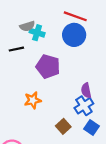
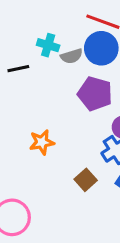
gray semicircle: (27, 26) -> (72, 56), moved
purple pentagon: (48, 66) -> (95, 94), moved

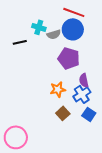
orange star: (42, 142) -> (58, 89), moved

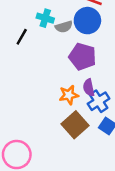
black line: (20, 42) -> (22, 37), turned -48
purple semicircle: (84, 80) -> (89, 88), moved
brown square: (63, 113) -> (75, 125), size x1.5

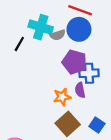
cyan cross: (45, 18) -> (41, 27), size x1.5
blue cross: (99, 101) -> (89, 73), moved, turned 30

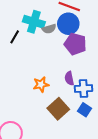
purple pentagon: (74, 62) -> (75, 44), moved
blue cross: (89, 73) -> (83, 89), moved
orange star: (62, 97) -> (41, 84), moved

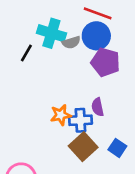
blue cross: (83, 89) -> (80, 120), moved

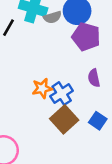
purple semicircle: (98, 107) -> (94, 78), moved
blue cross: (80, 120) -> (62, 94), turned -30

